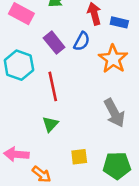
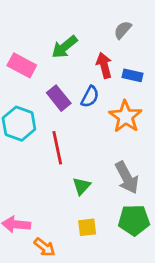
green triangle: (50, 124) -> (81, 186), moved
green pentagon: (117, 166) -> (134, 220), moved

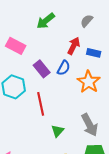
green arrow: (64, 47) -> (46, 21), moved
red arrow: (104, 65) -> (74, 46), turned 42

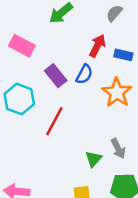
red line: (41, 104) -> (54, 121), turned 40
gray arrow: (90, 125) -> (118, 148), size x0.7
green triangle: (58, 131) -> (93, 159), moved

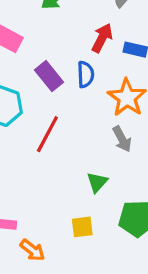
blue semicircle: (84, 74) -> (86, 74), turned -30
gray arrow: (118, 148) -> (122, 139), moved

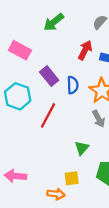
blue semicircle: (86, 74) -> (73, 85), moved
orange arrow: (32, 250) -> (56, 194), moved, turned -30

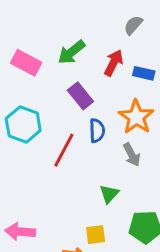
green arrow: (54, 22) -> (71, 52), moved
purple rectangle: (49, 76) -> (80, 96), moved
blue semicircle: (73, 85) -> (97, 131), moved

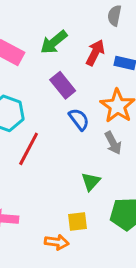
gray semicircle: (133, 25) -> (114, 16), turned -30
blue semicircle: (97, 131) -> (79, 119), turned -35
red line: (64, 150) -> (29, 149), moved

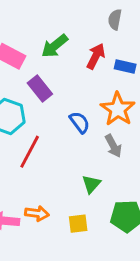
purple rectangle: (63, 85) -> (40, 89), moved
orange arrow: (57, 242) -> (37, 213), moved

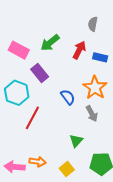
yellow square: (78, 224) -> (67, 169), turned -32

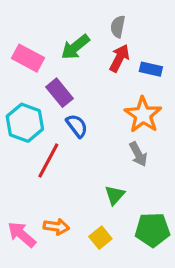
gray semicircle: (93, 24) -> (118, 27), moved
blue semicircle: (68, 97) -> (77, 126), moved
pink arrow: (15, 167) -> (22, 235), turned 36

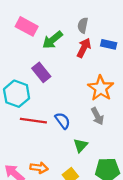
pink rectangle: (28, 58) -> (27, 26), moved
blue rectangle: (151, 69) -> (109, 44), moved
blue semicircle: (77, 126) -> (63, 121), moved
red line: (48, 160) -> (33, 121), turned 70

